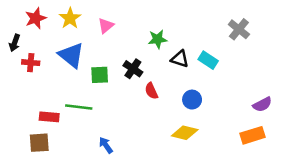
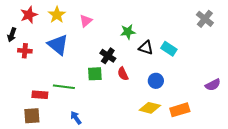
gray cross: (239, 29) -> (205, 19), moved
green square: (100, 75) -> (95, 74), moved
orange rectangle: (252, 135) -> (180, 110), moved
blue arrow: (106, 145) -> (76, 118), moved

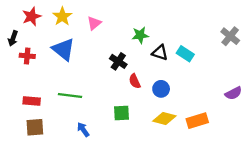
gray cross: (205, 19) -> (230, 36), moved
green square: (95, 74) -> (122, 113), moved
blue circle: (156, 81) -> (161, 89), moved
red rectangle: (40, 95) -> (32, 101), moved

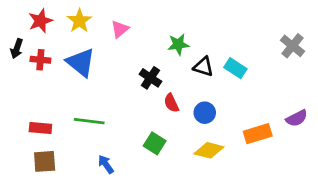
red cross: (27, 56) -> (40, 60), moved
green square: (122, 113) -> (155, 143), turned 35
orange rectangle: (197, 121) -> (258, 134), moved

